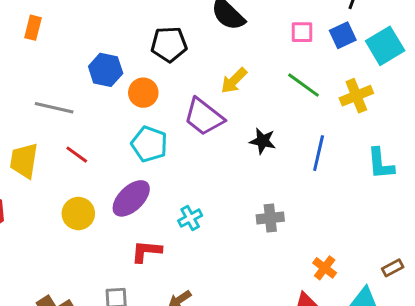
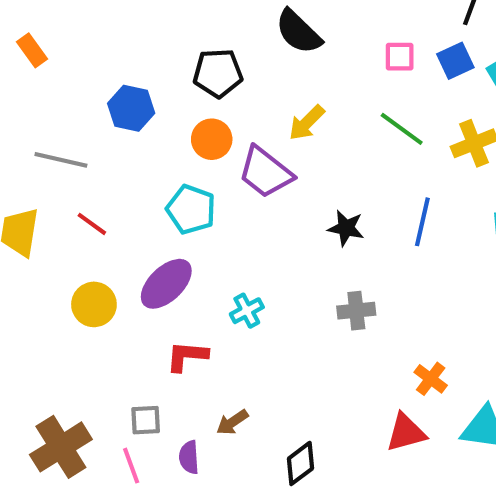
orange rectangle: (33, 28) -> (32, 50), turned -50
orange circle: (143, 93) -> (212, 139), moved
black star: (263, 141) -> (346, 228), moved

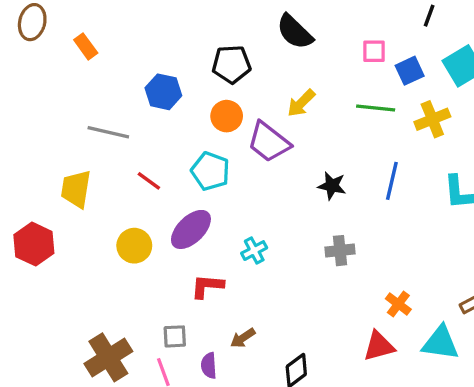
blue square: (455, 61) -> (410, 71), moved
green line: (402, 129) -> (376, 108), turned -30
red line: (92, 224) -> (149, 181), moved

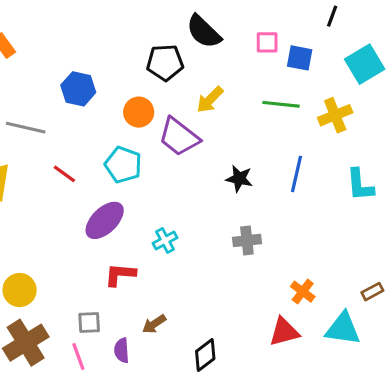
pink square: (374, 51) -> (267, 42), moved
black pentagon: (231, 64) -> (165, 63), moved
blue square: (410, 71) -> (300, 58), moved, turned 36
yellow circle: (134, 246) -> (20, 290), moved

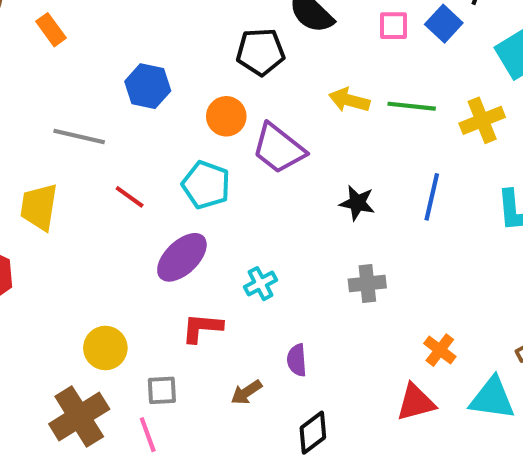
blue square: (300, 58) -> (444, 24), moved, turned 32
yellow arrow: (210, 100) -> (349, 100), moved, turned 60
yellow circle: (20, 290) -> (105, 348), moved
purple semicircle: (122, 350) -> (297, 360), moved

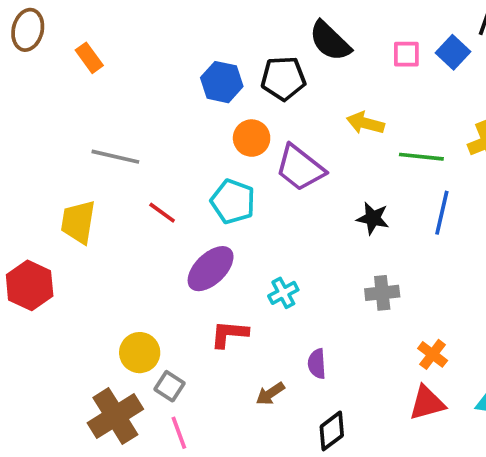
blue hexagon: (148, 86) -> (222, 82), moved
green line: (412, 106) -> (421, 157), moved
orange cross: (440, 350) -> (433, 354), moved
gray square: (162, 390) -> (169, 386), moved, turned 36

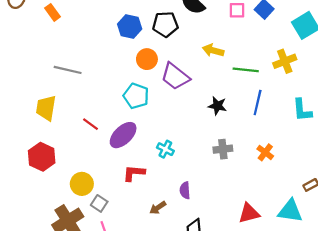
red line: (162, 213) -> (91, 124), moved
red hexagon: (30, 285) -> (42, 157), moved
cyan cross: (283, 293) -> (165, 149), turned -35
orange cross: (433, 354) -> (265, 152), moved

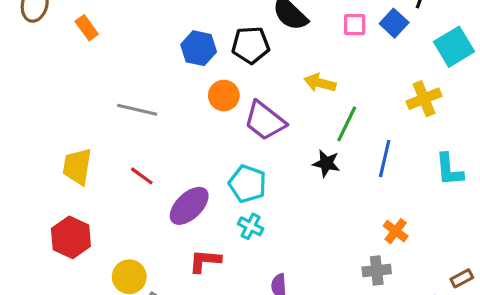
gray line: (68, 70) -> (137, 110), moved
green line: (246, 70) -> (347, 124), moved, turned -70
cyan pentagon: (136, 96) -> (247, 184), moved
red line: (91, 124) -> (142, 176), moved
gray cross: (223, 149) -> (377, 270), moved

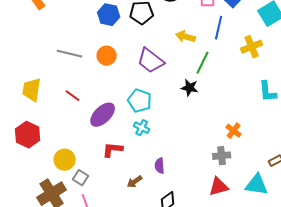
orange circle: (224, 96) -> (107, 56), moved
blue line: (385, 159) -> (219, 28), moved

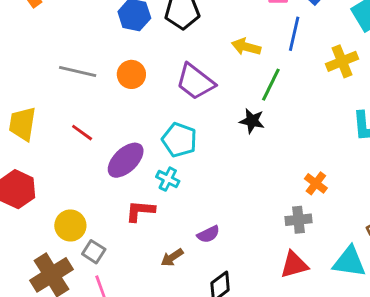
cyan cross: (142, 128) -> (168, 179), moved
purple semicircle: (160, 166) -> (208, 234), turned -112

